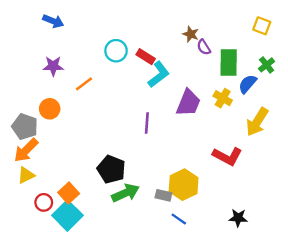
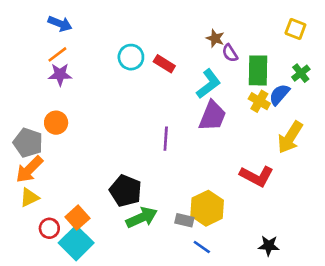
cyan L-shape: (159, 74) -> (209, 84), moved
orange line: (84, 84) -> (57, 54), moved
yellow cross: (223, 98) -> (259, 101), moved

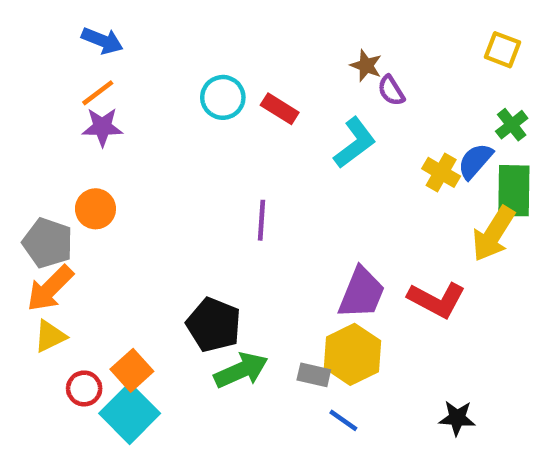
green rectangle: (258, 70) -> (514, 191), moved
purple trapezoid: (213, 116) -> (362, 293), moved
purple line: (166, 139) -> (261, 220), moved

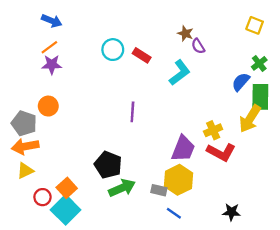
yellow cross: (441, 172) -> (213, 130), moved, turned 36
orange arrow: (50, 288) -> (25, 146), turned 35

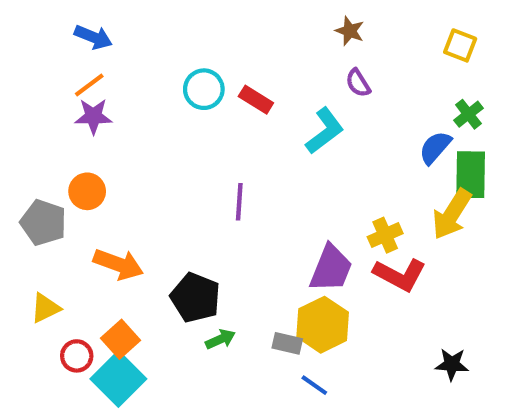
brown star: (185, 33) -> (350, 31), moved
orange arrow: (25, 146) -> (118, 264), moved, turned -150
green arrow: (122, 188) -> (220, 339), size x0.6
black star: (232, 212) -> (452, 364), moved

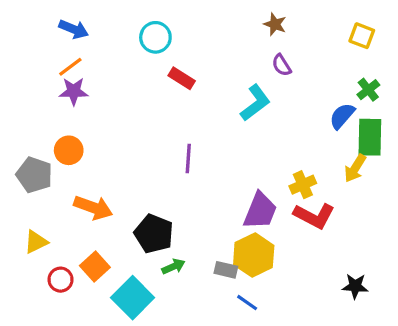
cyan circle: (204, 89) -> (155, 37), moved
red rectangle: (256, 100) -> (182, 78), moved
yellow arrow: (452, 214) -> (355, 168), size x0.7
cyan square: (118, 379) -> (133, 298), moved

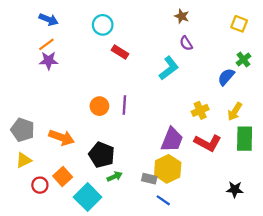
green rectangle: (370, 137) -> (245, 139), moved
orange circle: (69, 150) -> (99, 106), moved
gray pentagon: (34, 175) -> (23, 130), moved
yellow cross: (303, 185) -> (200, 110), moved

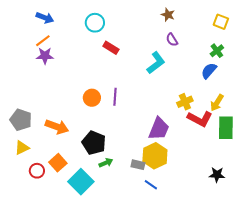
green cross: (243, 60) -> (217, 51), moved
red L-shape: (208, 143) -> (200, 119), moved

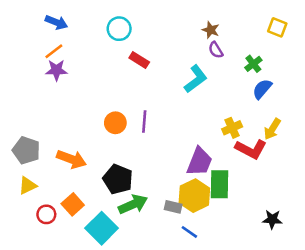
brown star: (168, 15) -> (211, 30), moved
green cross: (217, 51) -> (253, 64), moved
green rectangle: (226, 128) -> (220, 184), moved
green arrow: (106, 163) -> (133, 204), size x1.6

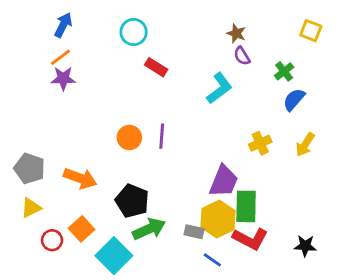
blue arrow: (56, 22) -> (63, 25), turned -85
red L-shape: (251, 149) -> (250, 239), moved

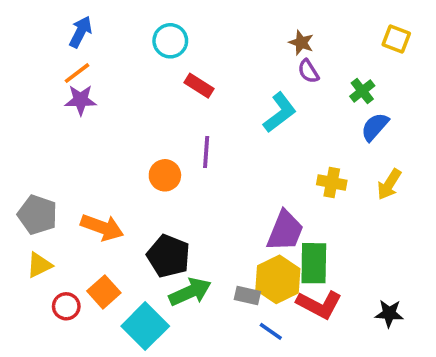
purple line: (162, 136) -> (206, 152), moved
yellow cross: (260, 143) -> (332, 183), turned 35

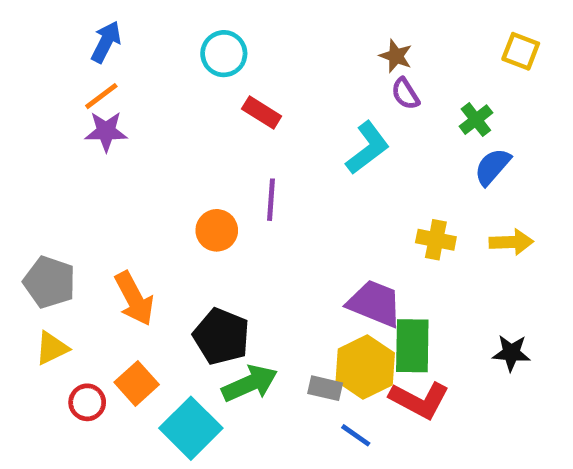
yellow arrow: (389, 184) -> (511, 242), turned -124
orange arrow: (102, 227) -> (134, 299), turned 42
purple trapezoid: (285, 231) -> (375, 303), turned -90
black star: (389, 313) -> (511, 353), moved

